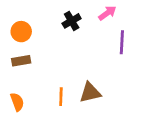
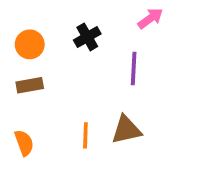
black cross: (72, 21) -> (87, 37), moved
purple line: (122, 42) -> (134, 69), moved

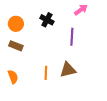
black cross: (87, 37) -> (47, 20), turned -32
brown rectangle: (30, 85) -> (16, 46), turned 32

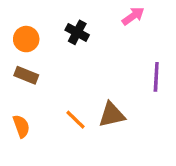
purple line: (72, 37) -> (156, 77), moved
orange line: (46, 73) -> (76, 120), turned -48

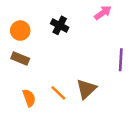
brown triangle: (112, 115) -> (86, 89), turned -30
orange semicircle: (21, 126) -> (29, 98), moved

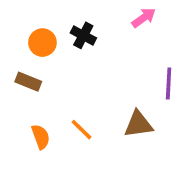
orange circle: (20, 31) -> (42, 43), moved
brown triangle: (86, 89) -> (138, 124), moved, turned 35

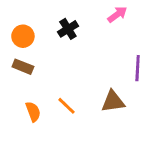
black cross: (83, 35) -> (68, 29), turned 30
orange circle: (42, 43) -> (23, 36), moved

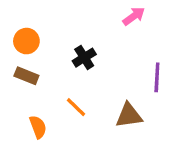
black cross: (68, 29) -> (84, 58), moved
orange line: (66, 106) -> (76, 107), moved

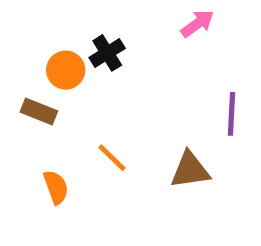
orange circle: (26, 41) -> (66, 70), moved
black cross: (84, 58) -> (107, 53), moved

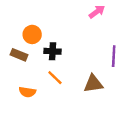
black cross: (107, 53) -> (53, 51), moved, turned 35
orange semicircle: (56, 187) -> (27, 92), turned 119

